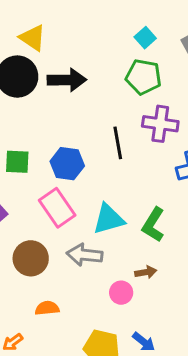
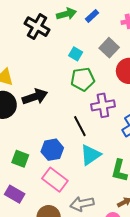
green square: (17, 162) -> (20, 159), turned 36
cyan triangle: (109, 219) -> (90, 155), moved

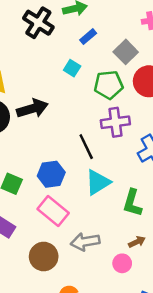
blue rectangle: (92, 16) -> (88, 37), moved
cyan square: (76, 54) -> (72, 68), moved
green pentagon: (83, 79) -> (109, 85), moved

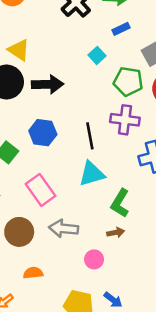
blue hexagon: (51, 174) -> (43, 133), moved
brown arrow: (137, 242) -> (116, 233), moved

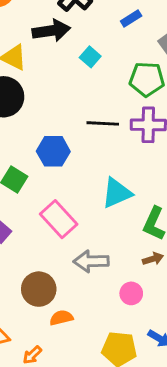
cyan square: (97, 55) -> (90, 57), moved
black arrow: (47, 84) -> (51, 31), moved
black line: (90, 136) -> (103, 123), moved, turned -70
brown circle: (19, 232) -> (39, 289), moved

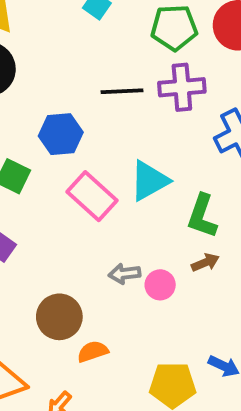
pink rectangle: (59, 219) -> (92, 196), moved
gray arrow: (91, 261) -> (124, 274), size x0.7
pink circle: (131, 293) -> (160, 285), moved

